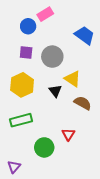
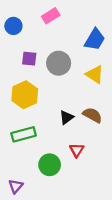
blue circle: (28, 26) -> (13, 26), moved
blue trapezoid: (85, 35) -> (95, 39), turned 85
yellow triangle: (73, 79) -> (95, 74), moved
black triangle: (55, 91) -> (66, 117), moved, turned 32

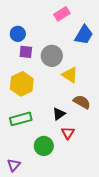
pink rectangle: (51, 16) -> (62, 14), moved
blue circle: (13, 26) -> (18, 34), moved
yellow triangle: (95, 74) -> (70, 75), moved
black triangle: (66, 117) -> (59, 114), moved

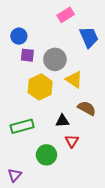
blue trapezoid: (84, 35) -> (89, 37), turned -55
yellow hexagon: (22, 84) -> (40, 87), moved
black triangle: (59, 114) -> (62, 121), turned 32

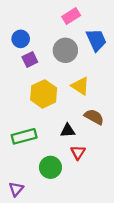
purple square: (27, 55) -> (30, 60), turned -32
gray circle: (55, 59) -> (65, 50), moved

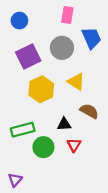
pink rectangle: (71, 16) -> (67, 15), turned -49
blue circle: (21, 39) -> (19, 21), moved
purple square: (30, 60) -> (28, 57), size x1.6
green circle: (50, 167) -> (43, 147), moved

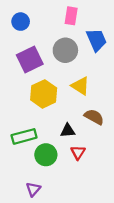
purple triangle: (15, 180) -> (33, 189), moved

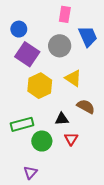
blue circle: (21, 22) -> (19, 29), moved
purple square: (30, 59) -> (27, 54), turned -30

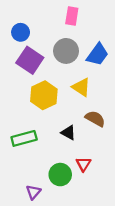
blue trapezoid: (88, 36) -> (97, 54), moved, turned 60
black triangle: (62, 119) -> (68, 133), turned 32
red triangle: (71, 139) -> (84, 164), moved
green circle: (42, 141) -> (60, 175), moved

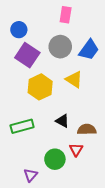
brown semicircle: (95, 119) -> (87, 129), moved, turned -30

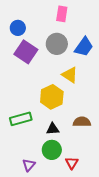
yellow hexagon: (40, 87) -> (52, 97), moved
black triangle: (62, 121) -> (53, 129), moved, turned -32
red triangle: (76, 150) -> (72, 163), moved

